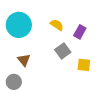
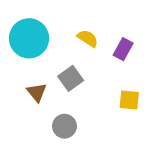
gray square: (63, 51) -> (71, 78), moved
gray circle: (14, 82) -> (64, 126), moved

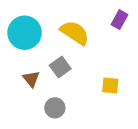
yellow semicircle: (88, 38) -> (75, 33), size x1.6
purple rectangle: (123, 49) -> (119, 20), moved

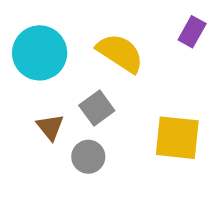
yellow square: (110, 85) -> (177, 138), size x1.6
gray circle: (55, 108) -> (88, 157), moved

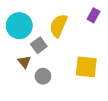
yellow semicircle: (120, 53) -> (58, 26), turned -100
gray square: (97, 108) -> (39, 45), moved

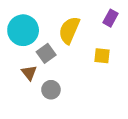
yellow square: (86, 67) -> (102, 56), moved, size x0.6

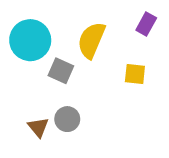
gray square: (46, 53) -> (61, 71), turned -30
brown triangle: (29, 73) -> (38, 127), moved

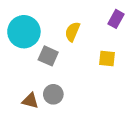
yellow semicircle: (91, 40) -> (72, 32), size x0.7
brown triangle: (38, 127) -> (30, 101), turned -36

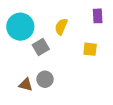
purple rectangle: (116, 19) -> (98, 16), turned -32
gray square: (48, 56) -> (41, 47), turned 35

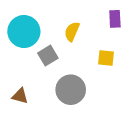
gray circle: (45, 79) -> (71, 90), moved, size x1.5
brown triangle: (26, 85) -> (20, 96), moved

